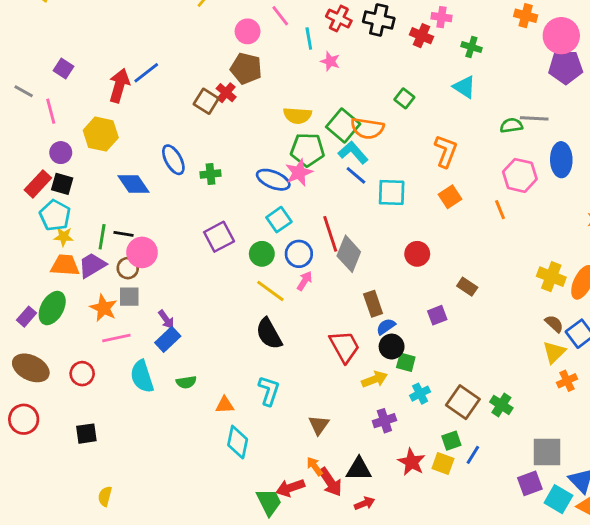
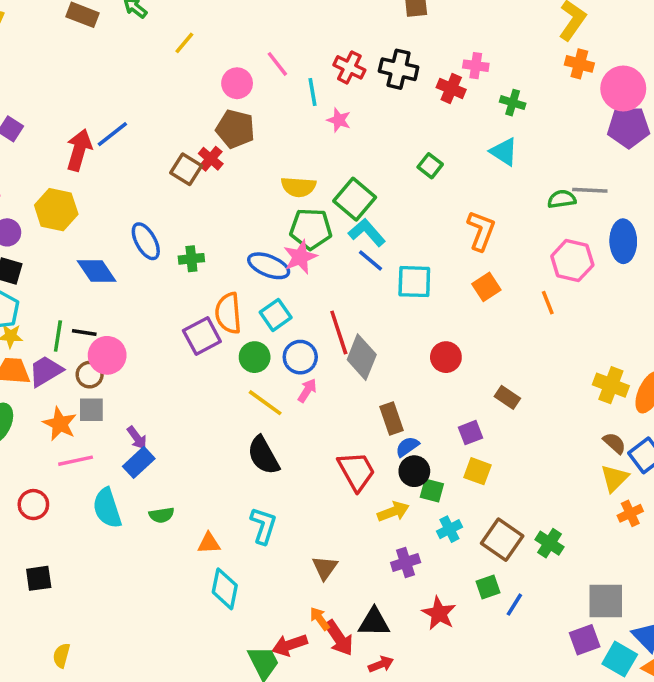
orange semicircle: (367, 128) -> (228, 313), moved, turned 76
yellow square: (443, 463) -> (478, 471), moved

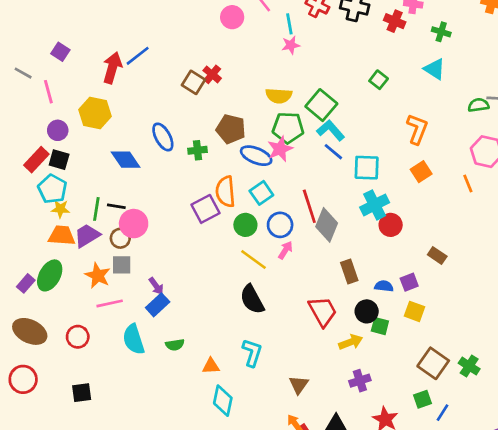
pink star: (339, 120) -> (291, 45), moved, turned -30
brown pentagon: (235, 129) -> (231, 129), moved
blue semicircle: (407, 447) -> (384, 286), moved, turned 42
cyan cross: (449, 529) -> (375, 205), moved, size x1.5

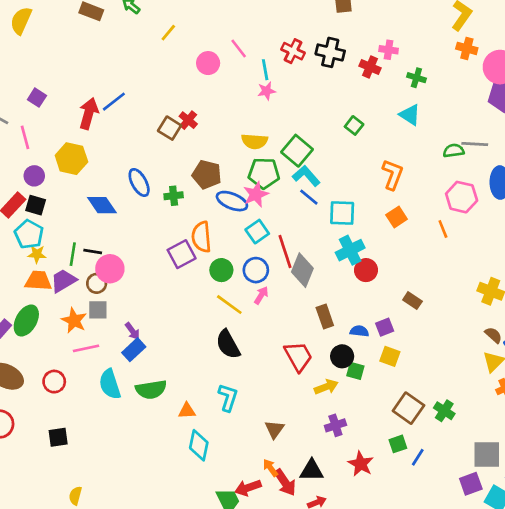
cyan square: (261, 193) -> (257, 232), moved
green semicircle: (175, 345) -> (151, 390), size x1.6

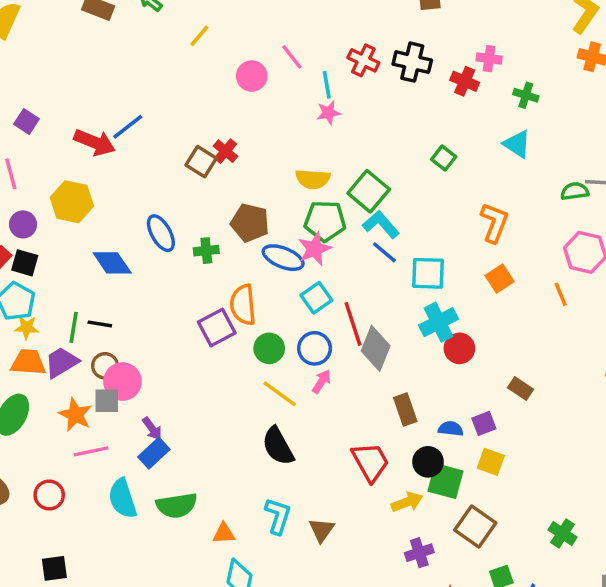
red arrow: (89, 113) -> (95, 142), turned 96
pink circle: (110, 269) -> (123, 382), moved
green square: (355, 371) -> (445, 481), size x1.5
brown square: (408, 408) -> (475, 526), moved
brown triangle: (274, 429) -> (322, 530), moved

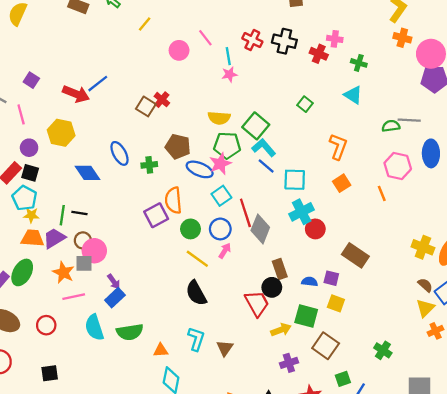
brown rectangle: (521, 389) -> (355, 255), size x1.6
purple square: (484, 423) -> (331, 278), turned 35
black circle: (428, 462) -> (272, 287), moved

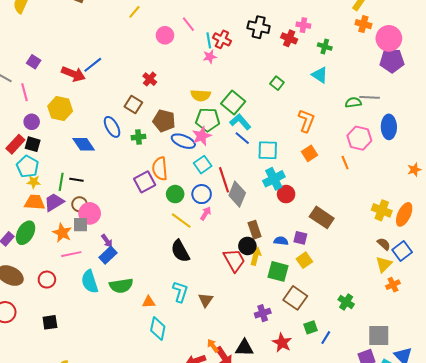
red cross: (252, 40) -> (222, 39), moved
brown square: (146, 106) -> (133, 105), moved
yellow square: (336, 303) -> (304, 260), turned 35
yellow arrow: (281, 330) -> (256, 256), moved, turned -54

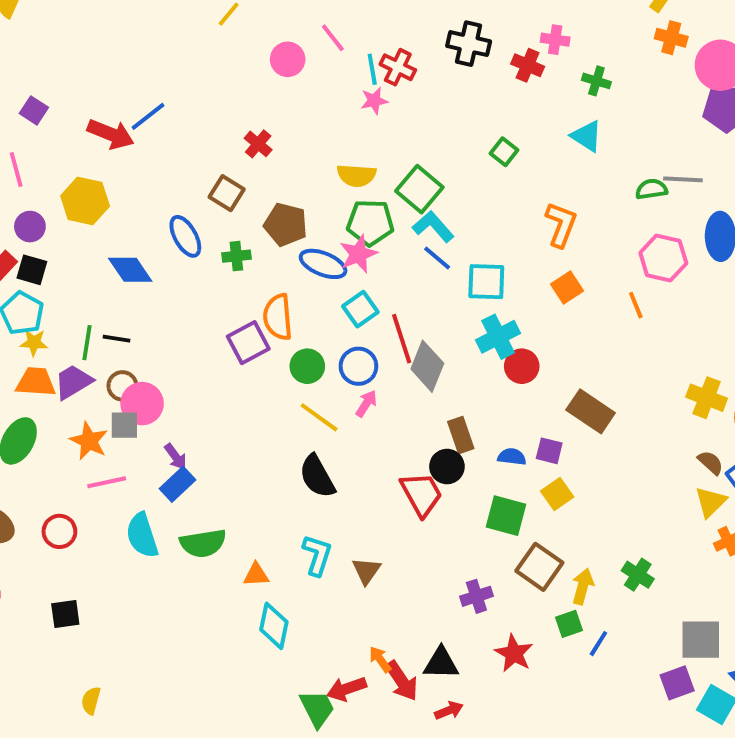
yellow arrow: (256, 256) -> (583, 586), moved

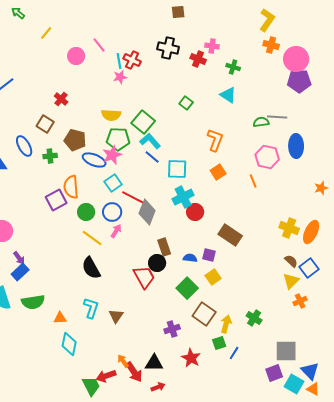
red line: (402, 339) -> (134, 198), turned -45
green square: (506, 516) -> (187, 288), turned 30

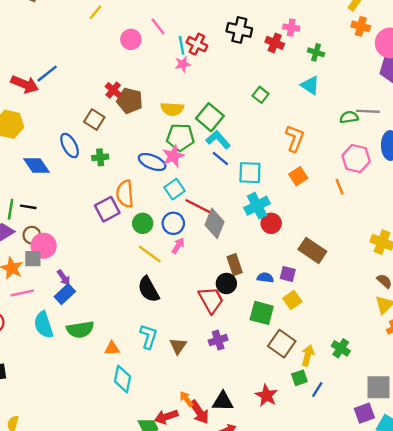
brown pentagon: (75, 140) -> (130, 101), moved
green square: (187, 288) -> (262, 313), turned -30
purple cross: (172, 329) -> (218, 340), moved

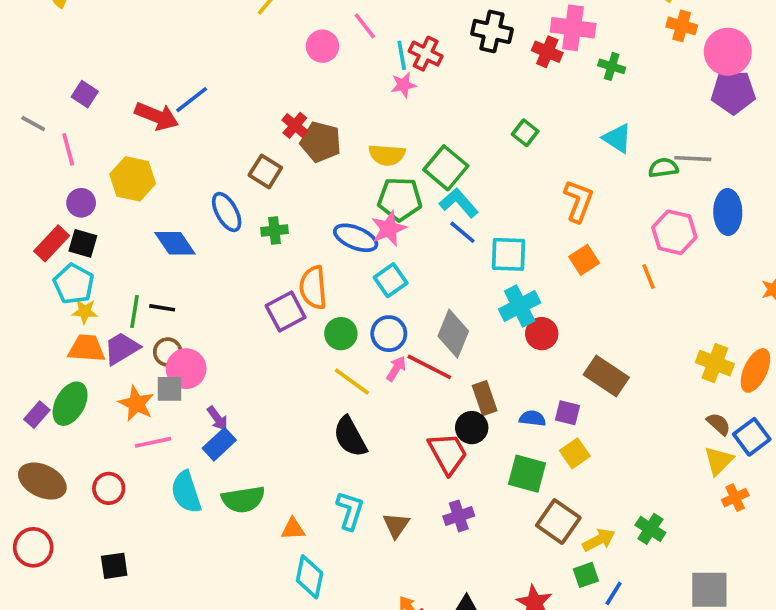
pink cross: (291, 28) -> (573, 28), size x1.6
cyan triangle: (310, 85) -> (617, 138), moved
red line: (199, 207) -> (429, 367), moved
yellow arrow: (308, 355) -> (599, 540), turned 48

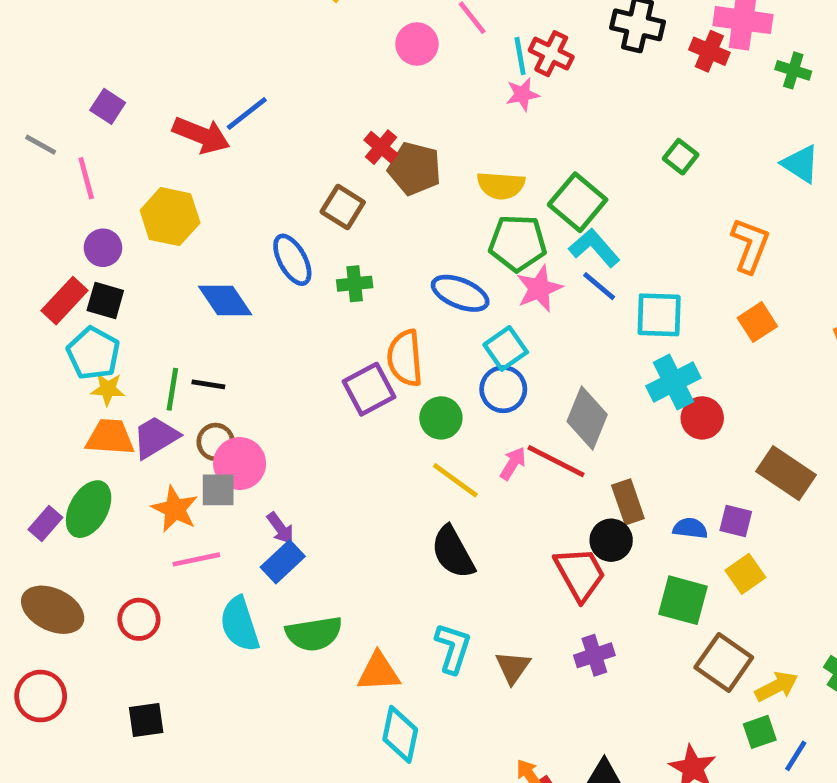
pink star: (389, 229) -> (539, 289), moved
blue circle: (389, 334) -> (503, 389), moved
orange triangle: (293, 529) -> (379, 672), size x1.4

